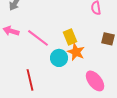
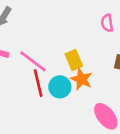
red line: (30, 80) -> (38, 83), moved

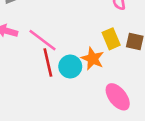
yellow rectangle: (74, 60) -> (111, 39), moved

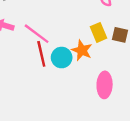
pink ellipse: (118, 97) -> (105, 85), turned 40

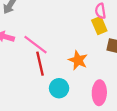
yellow rectangle: (99, 32) -> (99, 26), moved
cyan circle: (62, 58) -> (59, 88), moved

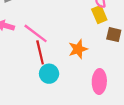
orange star: (78, 60) -> (78, 49), turned 30
cyan circle: (59, 88) -> (49, 74), moved

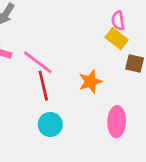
yellow rectangle: (99, 14) -> (117, 39), turned -30
cyan circle: (49, 74) -> (50, 124), moved

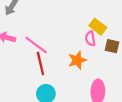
pink semicircle: (118, 21) -> (90, 39), moved

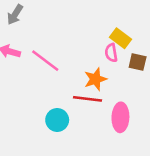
red line: (40, 63) -> (87, 99), moved, turned -70

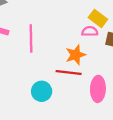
pink semicircle: (111, 53) -> (90, 31), turned 98
pink line: (45, 61) -> (31, 38), turned 52

